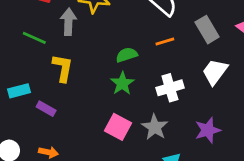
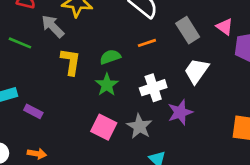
gray arrow: (68, 22) -> (53, 26), turned -45
yellow L-shape: (63, 68) -> (71, 62), moved
purple star: (208, 130) -> (180, 112), moved

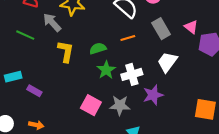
green star: (107, 85) -> (106, 70), moved
gray star: (139, 126) -> (120, 105), turned -30

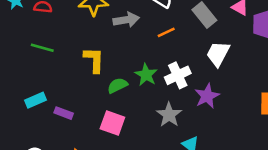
gray arrow: (52, 22) -> (126, 20), moved, turned 132
green semicircle: (98, 48) -> (117, 85), moved
pink square: (91, 105) -> (112, 123), moved
gray star: (120, 105) -> (169, 115), turned -30

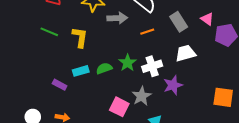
white trapezoid: (218, 54) -> (185, 53), turned 40
yellow L-shape: (94, 60) -> (80, 37), moved
cyan rectangle: (35, 100) -> (81, 71), moved
pink square: (112, 123) -> (119, 107), moved

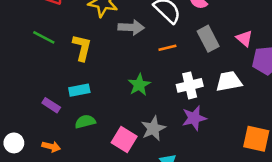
white trapezoid: (185, 53) -> (229, 81), moved
white cross: (152, 66) -> (190, 85), moved
green semicircle: (104, 68) -> (85, 122), moved

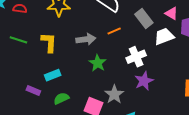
gray arrow: (131, 27) -> (86, 39), moved
white trapezoid: (229, 81) -> (164, 36), moved

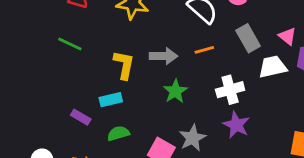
yellow L-shape: (49, 42) -> (124, 65), moved
purple star: (144, 81) -> (236, 125), turned -30

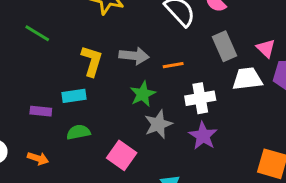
orange line: (204, 50) -> (173, 65), moved
purple rectangle: (81, 117) -> (41, 111), turned -30
gray star: (193, 138) -> (158, 124), moved

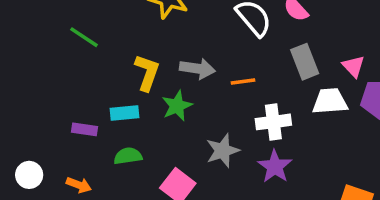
green star: (143, 94) -> (177, 106), moved

